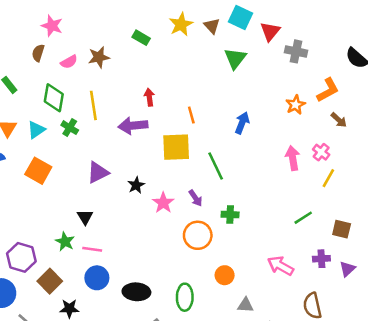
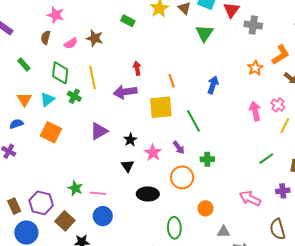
brown star: (99, 57) -> (95, 38), turned 30
black triangle: (85, 217) -> (127, 166), moved
black ellipse: (136, 292) -> (148, 194), moved

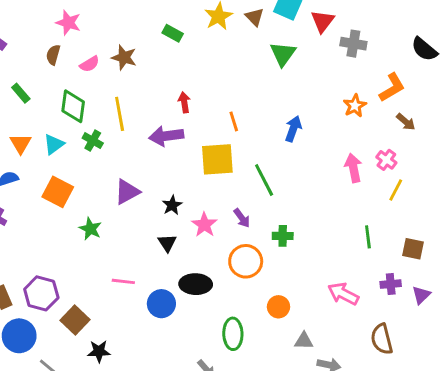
green line: (266, 159) -> (368, 237), turned -63
green star: (75, 188) -> (90, 229), moved
blue circle: (103, 216) -> (161, 304), moved

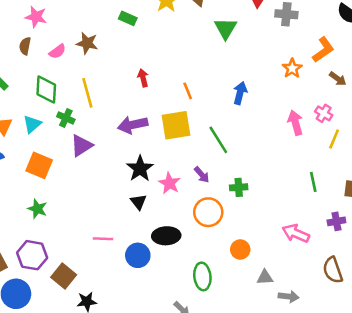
purple arrow: (166, 136) -> (133, 125), moved
purple triangle: (127, 192) -> (82, 146), moved
black star: (172, 205) -> (140, 169), size x1.5
green star: (90, 229) -> (37, 209), moved

